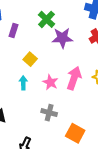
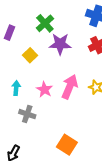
yellow square: (30, 59) -> (30, 55), moved
gray cross: (49, 113) -> (27, 114), moved

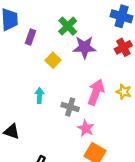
pink star: (44, 89) -> (86, 128), moved
gray cross: (27, 114) -> (70, 107), moved

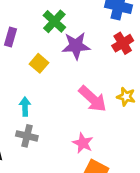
pink arrow: (96, 92) -> (93, 99), turned 115
gray cross: (70, 107) -> (27, 136), moved

